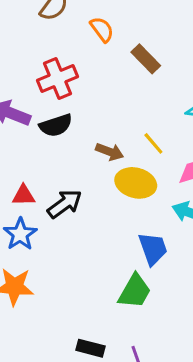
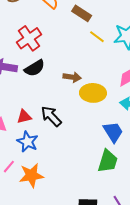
yellow line: (153, 143) -> (97, 37), moved
black arrow: (65, 204) -> (51, 116), turned -85

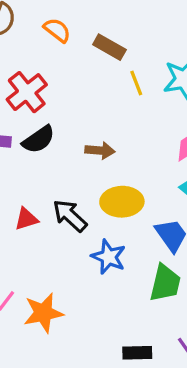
yellow line: (97, 37) -> (136, 83), turned 35
yellow ellipse: (93, 93) -> (122, 202), moved
blue star: (28, 142) -> (109, 257), moved

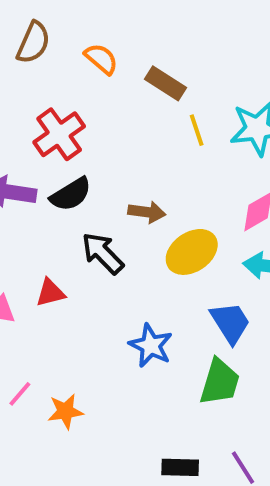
yellow ellipse: (122, 202) -> (192, 252), moved, turned -36
black arrow: (70, 216) -> (103, 253), moved
orange star: (43, 313) -> (65, 411), size x0.7

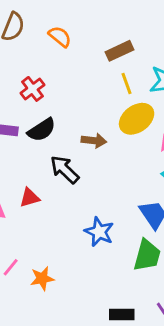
brown rectangle: (165, 83) -> (119, 51), moved, turned -56
red cross: (59, 134) -> (32, 89), size x0.7
yellow ellipse: (192, 252) -> (137, 119), moved

